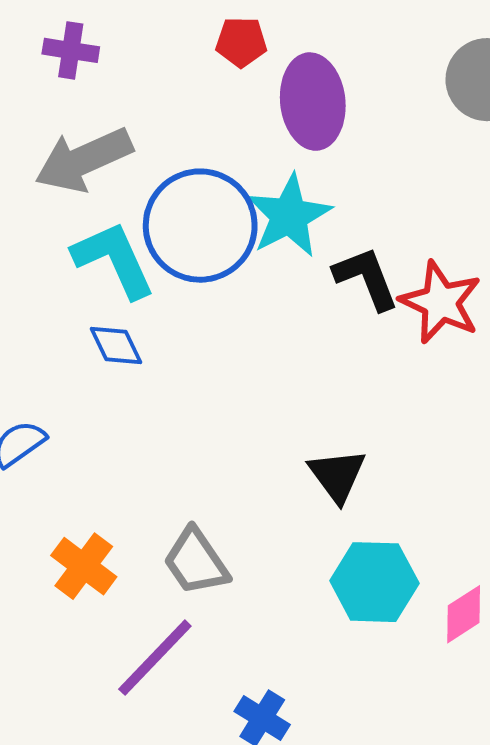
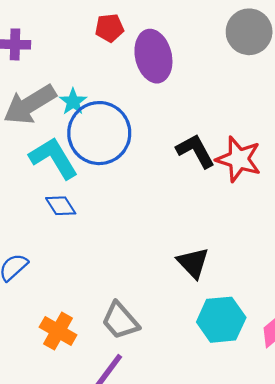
cyan star: (289, 216) -> (73, 102), moved, size x0.6

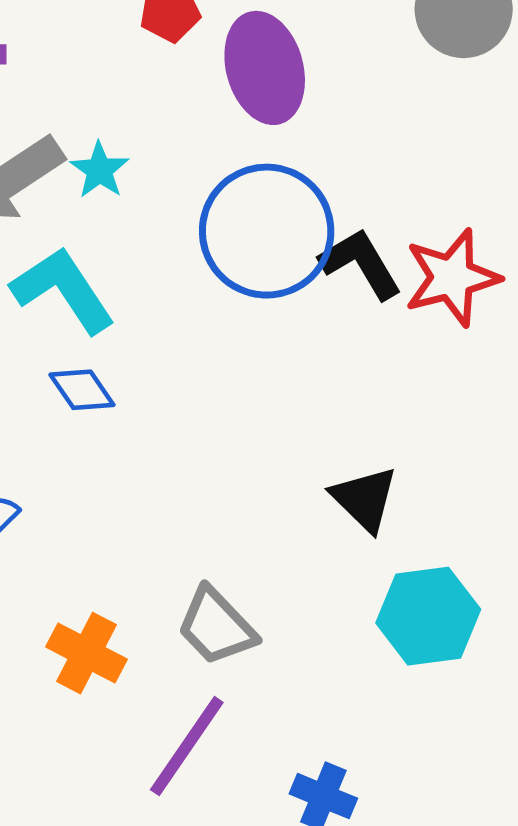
blue circle: (99, 133) -> (267, 231), moved
red star: (239, 159) -> (452, 277), turned -30

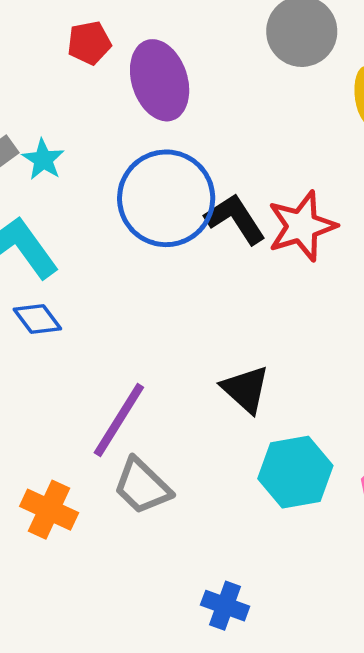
purple line: (187, 746) -> (119, 420), moved

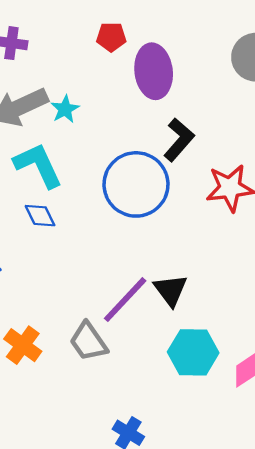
blue circle: (166, 198) -> (136, 184), moved
black L-shape: (235, 219) -> (179, 140), moved, turned 63
purple line: (119, 420) -> (125, 300), moved

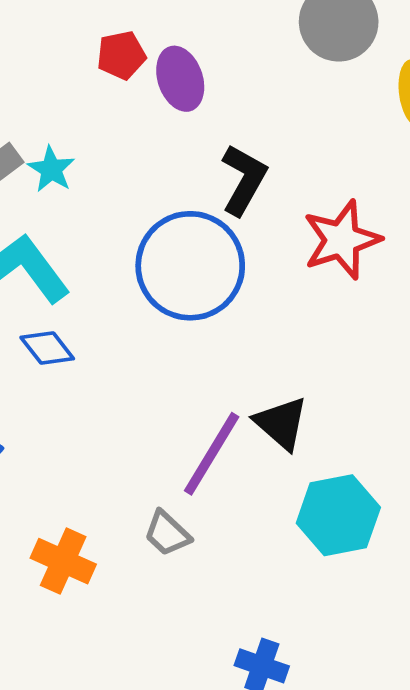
red pentagon: (111, 37) -> (121, 55), moved
purple ellipse: (154, 71) -> (180, 79), size x0.7
gray trapezoid: (88, 342) -> (167, 533), size x0.7

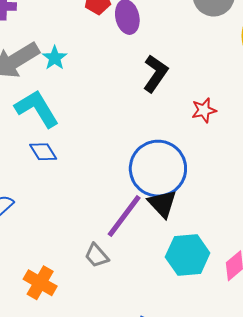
red star: (342, 240) -> (204, 110), size x0.6
blue circle: (190, 266) -> (158, 169), moved
orange cross: (63, 561) -> (40, 283), moved

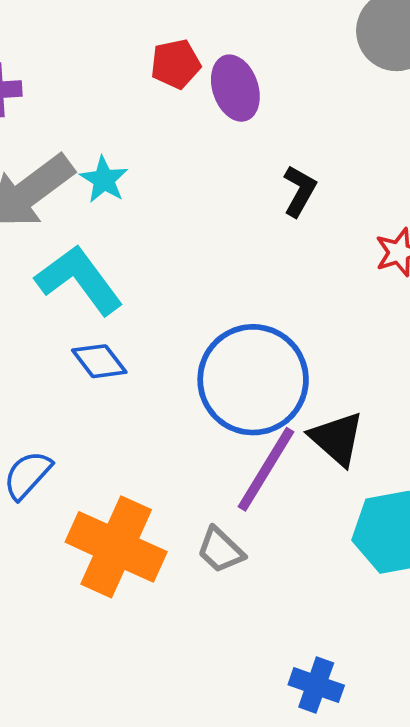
black L-shape: (155, 74) -> (300, 191), size x0.7
blue circle: (158, 169) -> (253, 380), moved
orange cross: (40, 283) -> (116, 547), moved, size x1.5

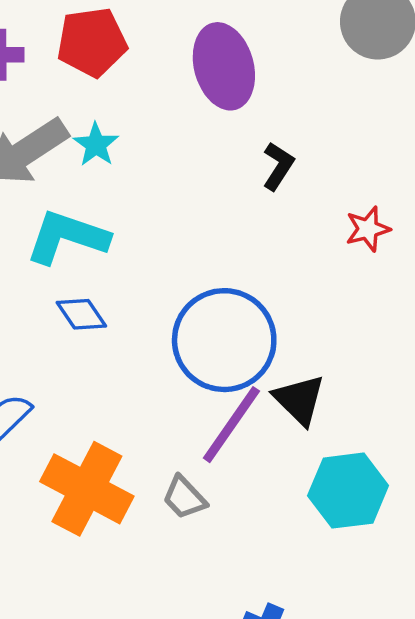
red pentagon: (176, 64) -> (92, 42), moved, size x1.5
purple ellipse: (235, 88) -> (224, 66), size x1.4
cyan L-shape: (79, 280) -> (67, 237), turned -38

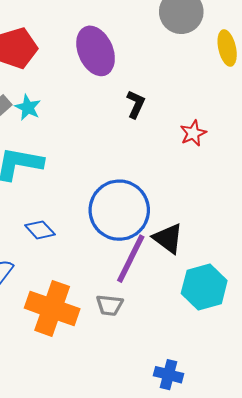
blue diamond: (81, 314) -> (40, 230), moved
gray trapezoid: (184, 498) -> (110, 305), turned -32

